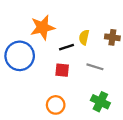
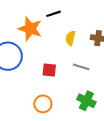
orange star: (43, 27) -> (30, 29), turned 30
black line: (67, 47) -> (54, 14), moved

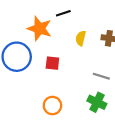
gray line: (81, 67) -> (101, 76), moved
red square: (49, 70) -> (52, 63), moved

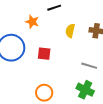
orange star: (39, 28) -> (32, 22), size x0.6

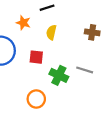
yellow semicircle: (70, 31) -> (51, 32), moved
green cross: (85, 90) -> (59, 75), moved

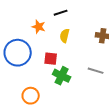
green cross: (59, 75) -> (62, 76), moved
orange circle: (36, 99) -> (31, 96), moved

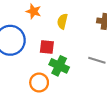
orange circle: (31, 96) -> (39, 83), moved

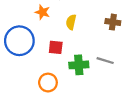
green cross: (59, 66) -> (79, 65), moved, turned -30

